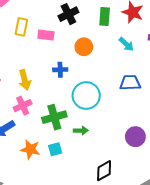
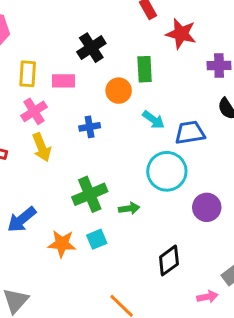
green rectangle: (105, 16) -> (145, 69), moved
cyan arrow: (126, 44) -> (153, 120), moved
cyan circle: (86, 96) -> (167, 171), moved
pink cross: (23, 106) -> (34, 111), moved

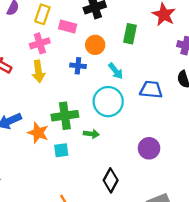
orange circle: (119, 91) -> (95, 45), moved
cyan arrow: (153, 120) -> (116, 71), moved
cyan circle: (167, 171) -> (108, 102), moved
orange star: (62, 244) -> (38, 133), moved
black diamond: (169, 261) -> (111, 180), turned -40

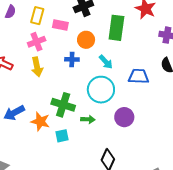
green rectangle: (130, 34) -> (116, 28), size x1.4
green cross: (65, 116) -> (63, 105), turned 30
purple circle: (149, 148) -> (124, 117), moved

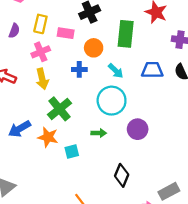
purple semicircle: (10, 12) -> (14, 31), moved
blue trapezoid: (139, 76) -> (152, 70), moved
green cross: (63, 105) -> (59, 109), moved, turned 35

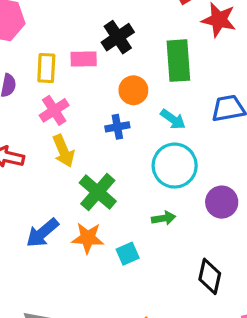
pink rectangle: (66, 33) -> (84, 59), moved

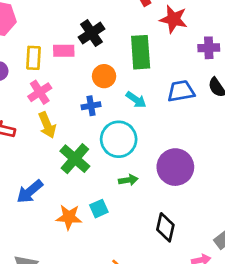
cyan circle: (175, 166) -> (119, 139), moved
purple circle: (222, 202) -> (175, 167), size x1.4
orange star: (88, 238) -> (69, 217), moved

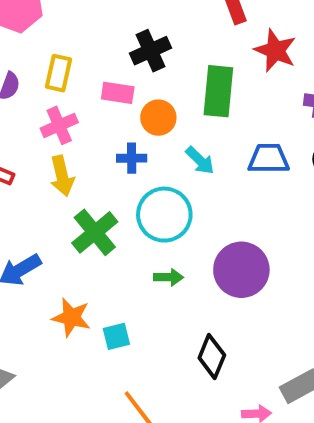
pink rectangle: (64, 51) -> (118, 93), moved
cyan square: (99, 209) -> (116, 336), moved

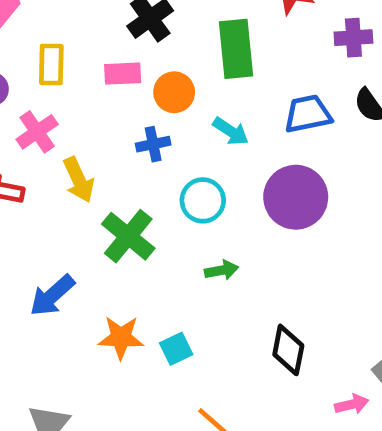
pink cross: (59, 125) -> (37, 132), moved
cyan circle: (164, 215) -> (203, 200), size x0.7
purple circle: (241, 270) -> (296, 197), moved

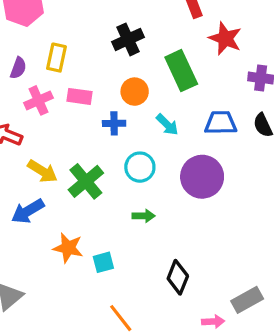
green rectangle: (236, 49) -> (181, 71), turned -30
pink rectangle: (123, 74) -> (79, 96), moved
yellow arrow: (79, 180) -> (42, 171), moved, turned -44

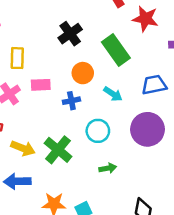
blue arrow: (28, 211) -> (17, 181), turned 40

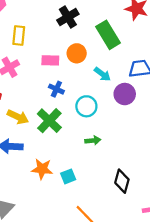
pink rectangle: (41, 85) -> (50, 60), moved
blue cross: (71, 101) -> (56, 89), moved, turned 32
purple circle: (147, 129) -> (125, 94), moved, size x0.7

